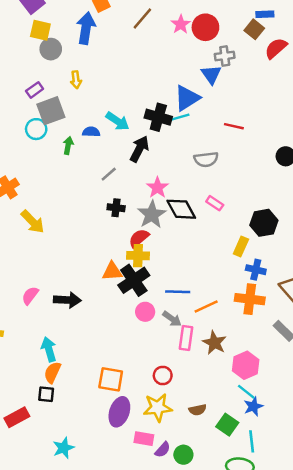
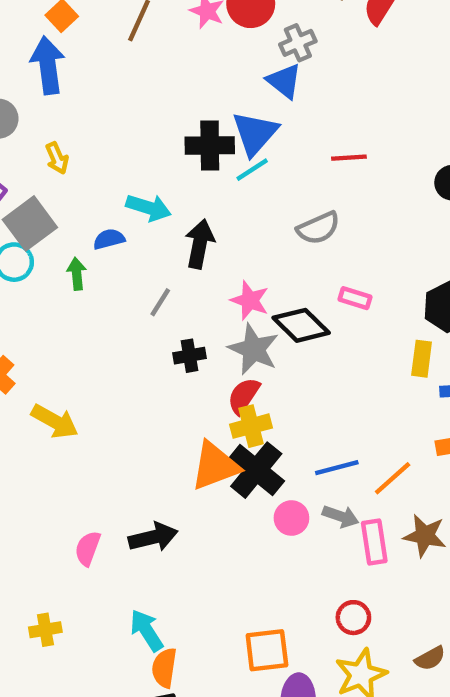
black cross: (158, 117) -> (210, 145), moved
orange triangle: (112, 271) -> (215, 466), size x1.4

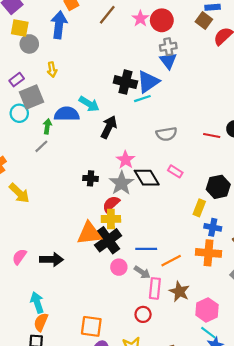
gray cross: (298, 43) -> (168, 47), moved
red line: (349, 158) -> (212, 136), moved
blue semicircle: (109, 239) -> (67, 114), size x1.6
gray line: (160, 302) -> (41, 146), moved
red circle: (353, 618) -> (143, 314), moved

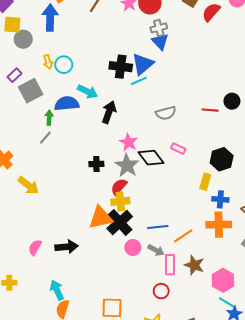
cyan circle: (19, 113) -> (64, 65), moved

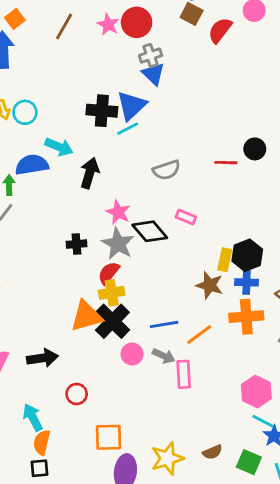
black hexagon: (222, 159) -> (247, 255), moved
brown star: (194, 265) -> (210, 285), moved
red circle: (161, 291) -> (77, 394), moved

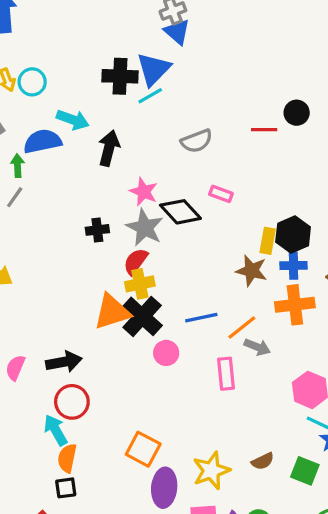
gray arrow: (164, 356) -> (257, 347), moved
red circle: (77, 394) -> (72, 402), moved, size x1.4
orange square: (108, 437) -> (143, 449), turned 32

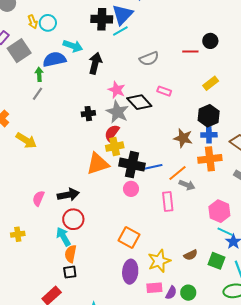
yellow rectangle: (268, 241) -> (211, 83), moved, turned 42
black cross: (142, 316) -> (132, 165), moved, turned -30
orange square: (143, 449) -> (129, 237), moved

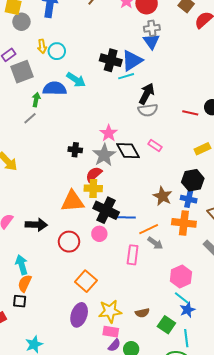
black arrow: (95, 63) -> (147, 94), moved
red circle: (73, 219) -> (69, 242), moved
pink rectangle: (154, 288) -> (111, 332), moved

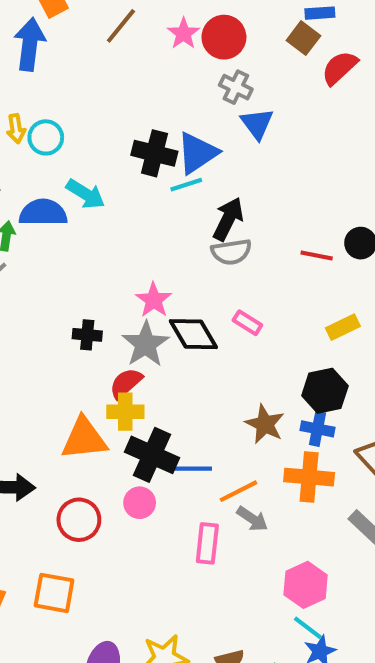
gray cross: (152, 28) -> (236, 87), turned 35
blue triangle: (151, 41) -> (257, 124), moved
orange square: (86, 281) -> (54, 593), moved, turned -30

